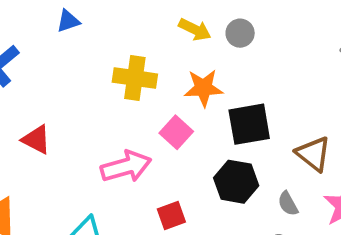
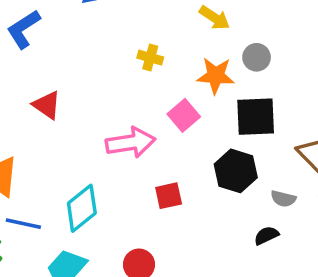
gray circle: (240, 33) -> (257, 57), moved
yellow cross: (135, 78) -> (150, 58), size x0.6
gray semicircle: (288, 204) -> (283, 199), turned -55

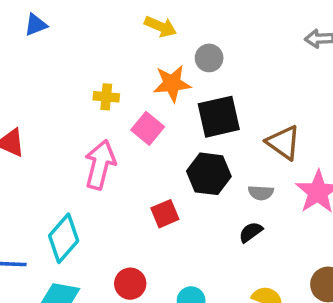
yellow cross: (150, 58) -> (106, 97), moved
pink arrow: (131, 143) -> (100, 165), turned -57
red square: (169, 196) -> (165, 214), moved

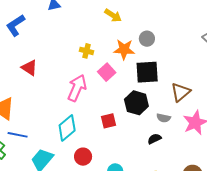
yellow arrow: (160, 27) -> (113, 15), moved
brown triangle: (283, 142) -> (180, 92), turned 35
cyan diamond: (64, 238) -> (67, 128), moved

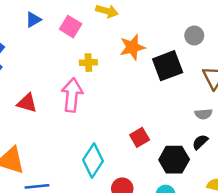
gray circle: (147, 39) -> (194, 36), moved
pink square: (107, 72) -> (71, 27), moved
pink arrow: (77, 88) -> (72, 95), moved
black hexagon: (136, 103) -> (174, 160), moved

